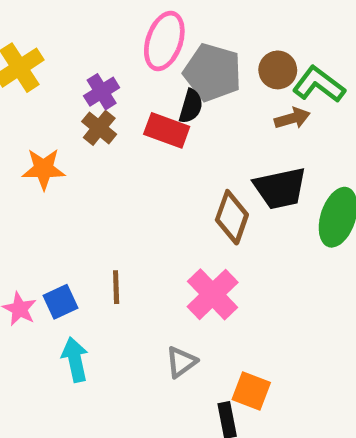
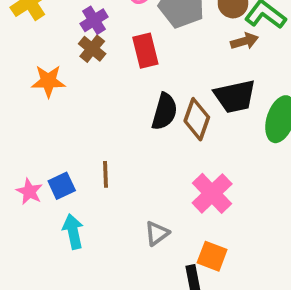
black semicircle: (191, 106) -> (164, 112), moved, size x1.4
red rectangle: (167, 130) -> (145, 51), turned 56
pink cross: (213, 294) -> (212, 193), moved

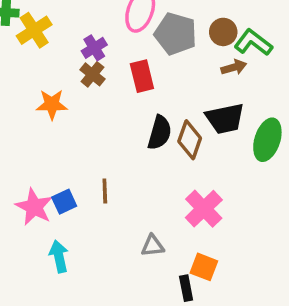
pink star: (29, 191) -> (34, 207), size x1.5
cyan arrow: (73, 231) -> (59, 256), moved
gray triangle: (157, 233) -> (153, 246), turned 30

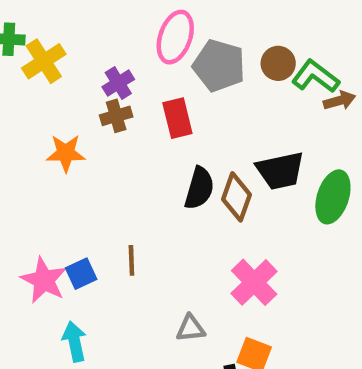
brown arrow: (234, 67) -> (339, 101), moved
brown cross: (92, 74) -> (116, 116), turned 35

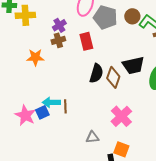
yellow cross: (44, 61) -> (25, 15), turned 30
cyan arrow: (74, 341) -> (51, 102), moved, turned -78

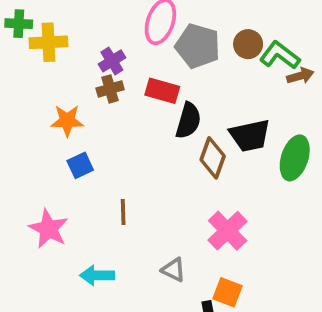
red rectangle: (86, 41) -> (162, 91), turned -60
black semicircle: (96, 73) -> (188, 121), moved
cyan arrow: (51, 102) -> (97, 275), moved
blue square: (42, 112) -> (80, 165), moved
gray triangle: (92, 137) -> (173, 270), turned 32

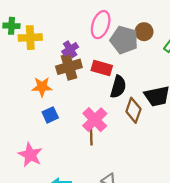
brown circle: (248, 44) -> (144, 32), moved
brown cross: (110, 89) -> (69, 67), size x1.5
brown line: (123, 212) -> (91, 137), moved
pink cross: (228, 231) -> (95, 120), moved

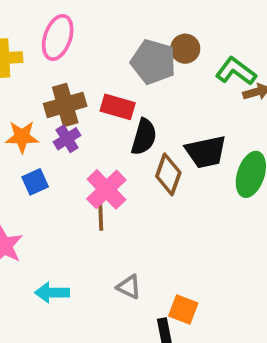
pink ellipse: (101, 25) -> (58, 37), moved
purple cross: (70, 49) -> (67, 139), moved

